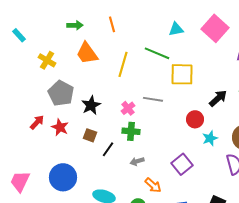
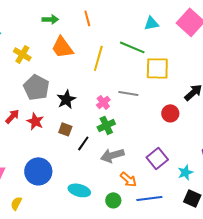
green cross: (131, 131) -> (106, 125), turned -30
cyan star: (210, 138) -> (185, 172), moved
gray arrow: (137, 161) -> (112, 155), size x1.6

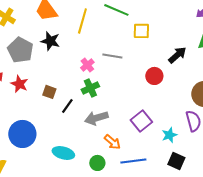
yellow square: (157, 68) -> (141, 31), size x0.7
black star: (66, 99) -> (50, 41), moved, turned -30

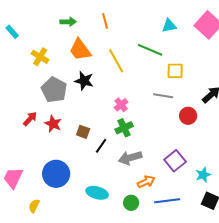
yellow line: (82, 21) -> (116, 61), turned -45
gray line: (112, 56) -> (163, 96), moved
orange arrow: (112, 142) -> (146, 182), turned -66

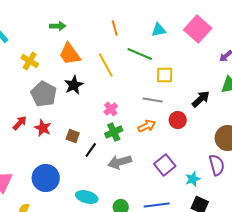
orange line: (105, 21) -> (115, 28), moved
black star: (84, 81) -> (74, 85), turned 30
orange arrow: (146, 182) -> (147, 126), moved

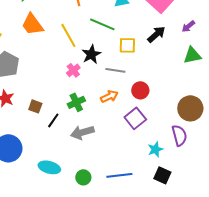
black star: (74, 85) -> (91, 54), moved
black arrow: (201, 99) -> (156, 34), moved
pink cross: (111, 109) -> (73, 70), moved
purple square: (165, 165) -> (135, 118), moved

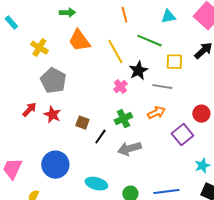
red circle: (140, 90) -> (201, 114), moved

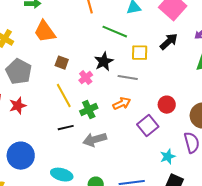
yellow line: (115, 52) -> (64, 96), moved
red star: (52, 115) -> (18, 106), turned 30
brown square: (82, 123) -> (62, 63), moved
black line: (100, 137) -> (66, 128), turned 42

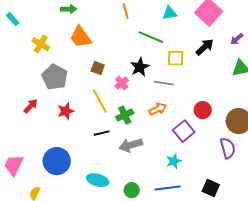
red star: (18, 106) -> (66, 111), moved
cyan star: (168, 157) -> (174, 161), moved

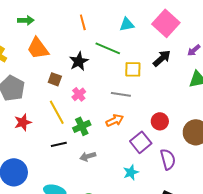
black star: (140, 67) -> (79, 61), moved
gray arrow: (131, 145) -> (88, 156), size x0.7
purple semicircle: (228, 148) -> (168, 159), moved

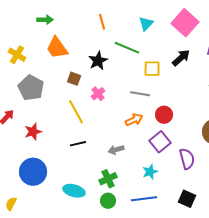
cyan triangle: (127, 24) -> (146, 24), turned -35
red circle: (160, 121) -> (164, 115), moved
red star: (23, 122) -> (33, 132), moved
green cross: (82, 126) -> (108, 179), moved
gray arrow: (88, 156) -> (116, 150), moved

